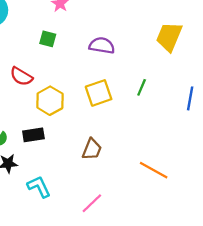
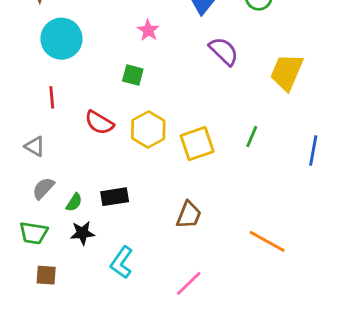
purple semicircle: (102, 46) -> (224, 51), moved, turned 35
yellow hexagon: (50, 101) -> (148, 130), moved
cyan L-shape: (39, 187) -> (122, 262), turned -120

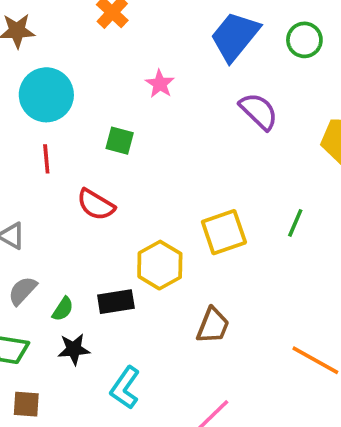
green square: (133, 75) -> (120, 141), moved
red line: (52, 97) -> (46, 159), moved
yellow hexagon: (148, 130) -> (160, 265), moved

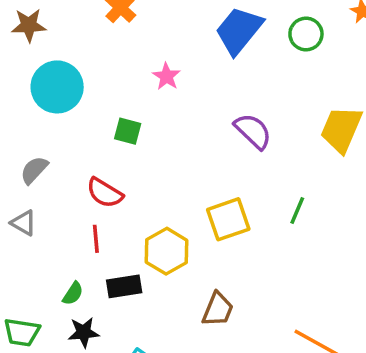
purple semicircle: (259, 111) -> (253, 131), moved
red line: (46, 159) -> (96, 239), moved
gray semicircle: (23, 291) -> (34, 170), moved

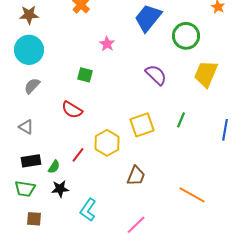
green circle: (306, 34) -> (186, 36), moved, size x1.4
cyan circle: (57, 87) -> (29, 50), moved
gray semicircle: (34, 170) -> (32, 86), moved
red line: (96, 239) -> (78, 155), moved, turned 42
black rectangle: (124, 286) -> (31, 161), moved

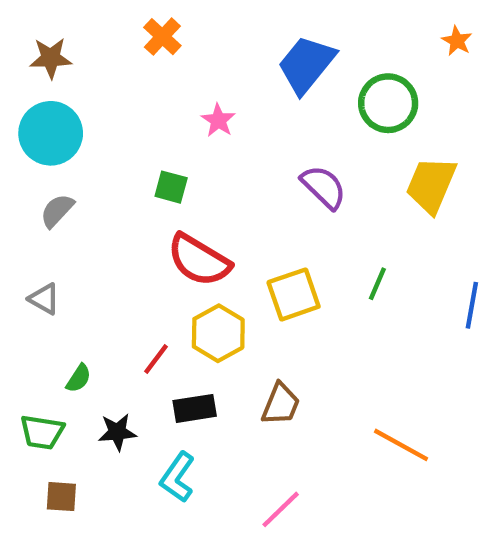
red semicircle: (72, 110) -> (199, 260), moved, size x1.4
black rectangle: (31, 161) -> (195, 408), moved
green semicircle: (54, 167) -> (79, 378), moved

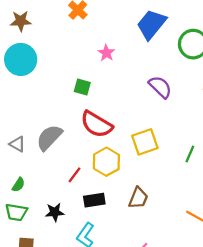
gray semicircle: (57, 211) -> (49, 138), moved, size x1.5
green line: (377, 284) -> (190, 154), moved
green semicircle: (79, 378) -> (18, 185), moved

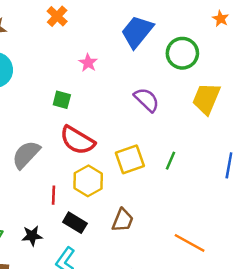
green line: (190, 154) -> (170, 161), moved
red line: (75, 175) -> (54, 195), turned -35
black rectangle: (94, 200) -> (75, 223), turned 40

